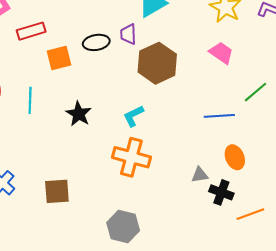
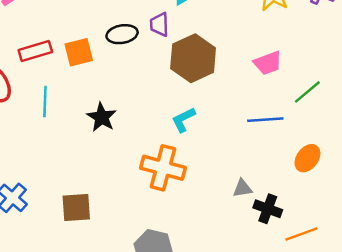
red rectangle: (31, 31) -> (35, 51), moved
pink trapezoid: (221, 53) -> (268, 63), moved, turned 125
cyan L-shape: (133, 116) -> (183, 120), moved
orange ellipse: (235, 157) -> (307, 158), moved, turned 60

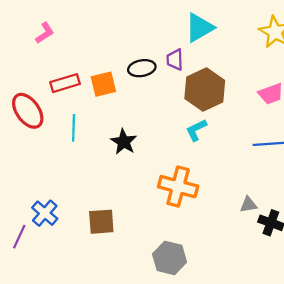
cyan L-shape: (183, 120) -> (196, 130), moved

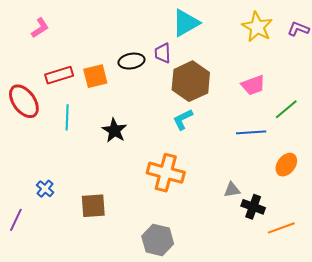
blue cross: (45, 213) -> (45, 189), moved, size x0.7

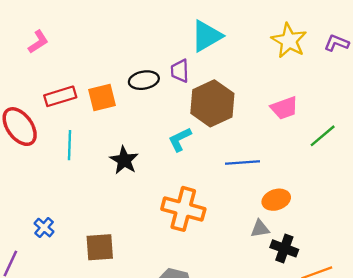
cyan L-shape: (183, 119) -> (180, 139), moved
blue line: (251, 132) -> (243, 163), moved
orange ellipse: (286, 165) -> (276, 200), moved, turned 35

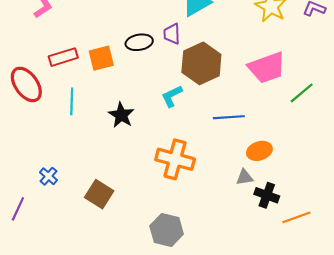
pink trapezoid: (284, 108) -> (267, 68), size x1.5
brown square: (100, 247) -> (99, 194), turned 36

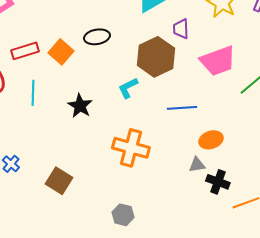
purple trapezoid: (172, 34) -> (181, 29), moved
orange square: (101, 58) -> (61, 52), turned -35
gray hexagon: (167, 230) -> (123, 215), size x0.7

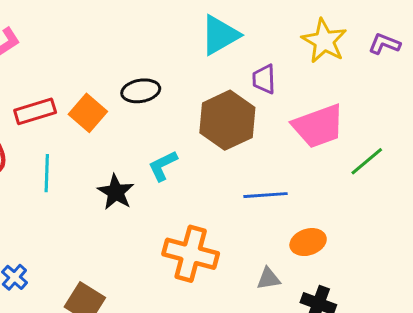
cyan L-shape: (128, 88) -> (163, 166), moved
gray triangle: (197, 165) -> (268, 279), moved

